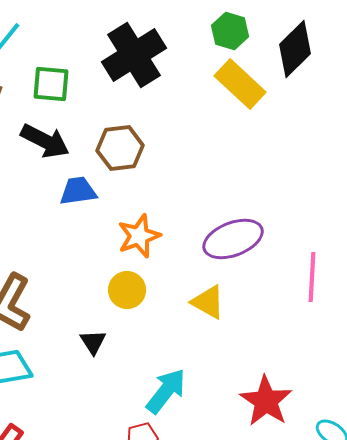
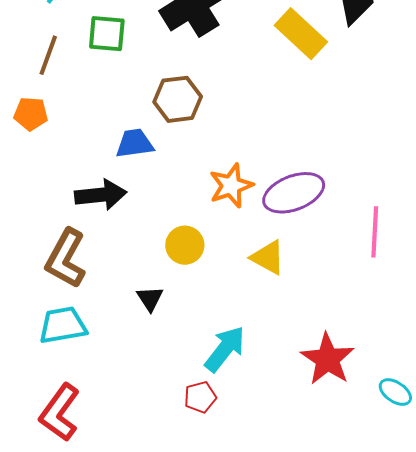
black arrow: (45, 141) -> (101, 195), moved, turned -33
orange star: (139, 236) -> (231, 186), moved

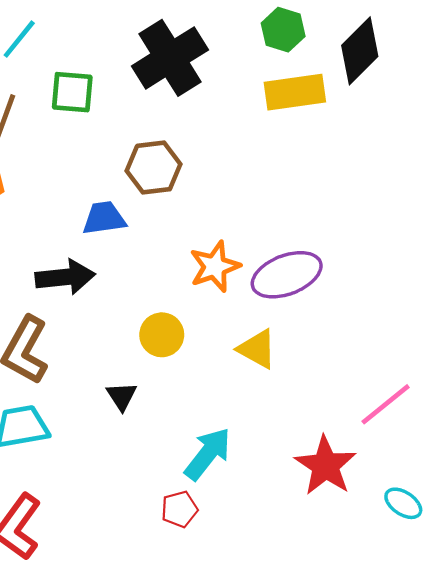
yellow rectangle: (301, 34) -> (295, 92), turned -51
pink line: (375, 232) -> (386, 404), moved, turned 48

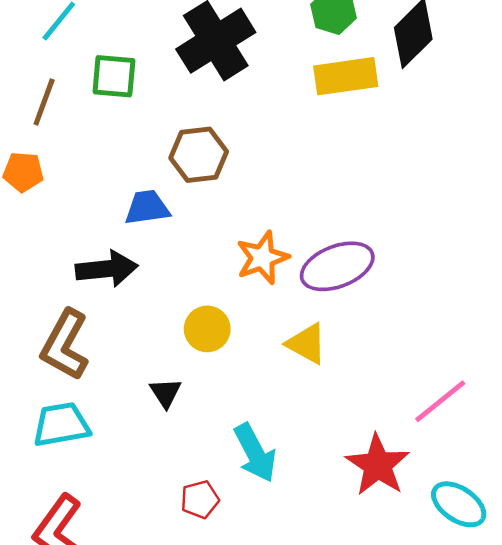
cyan arrow: (208, 454) -> (255, 453), turned 114
cyan ellipse: (403, 503) -> (459, 504), size x1.4
red pentagon: (179, 509) -> (200, 499), moved

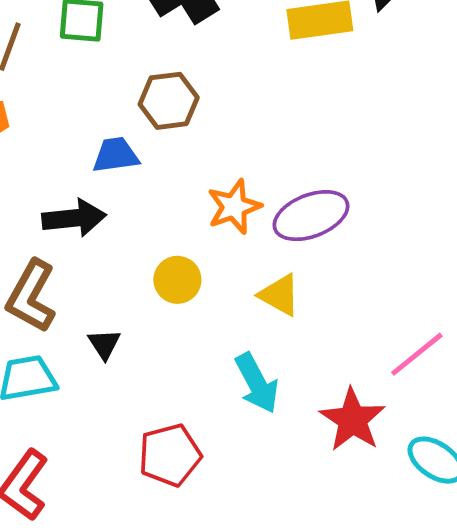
black triangle: (165, 393) -> (104, 344), moved
cyan arrow: (255, 453) -> (257, 383), moved
red pentagon: (200, 499) -> (170, 455), size x1.6

